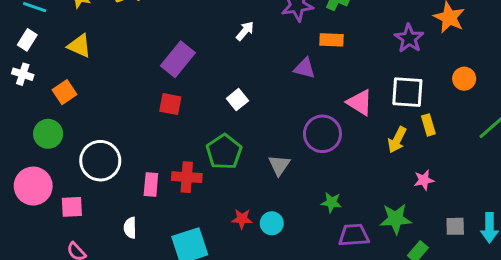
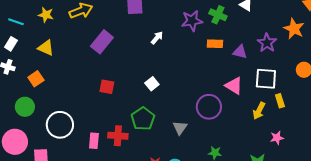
purple rectangle: (178, 59) -> (102, 42), moved
purple triangle: (305, 68) -> (240, 52), moved

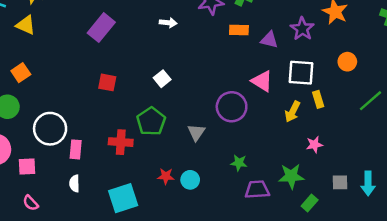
white arrow: (157, 38) -> (168, 23), turned 56
yellow triangle: (46, 48) -> (26, 25), moved
pink rectangle: (94, 141) -> (76, 149), moved

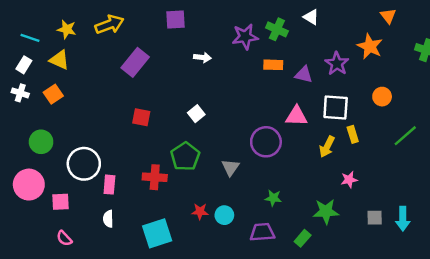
orange square: (21, 73) -> (53, 94), moved
pink triangle: (262, 81) -> (296, 116), turned -30
purple trapezoid: (257, 190) -> (262, 232), moved
green rectangle: (310, 203) -> (303, 238), moved

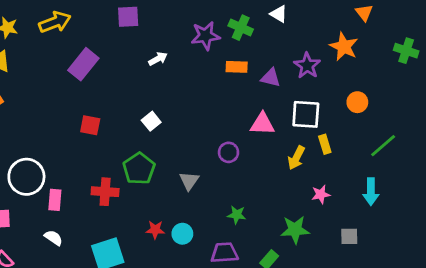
white arrow: (202, 57) -> (158, 59), turned -35
purple circle: (266, 142) -> (229, 152), size x0.6
white semicircle: (108, 219) -> (54, 238), turned 126
cyan arrow: (403, 219) -> (371, 192), moved

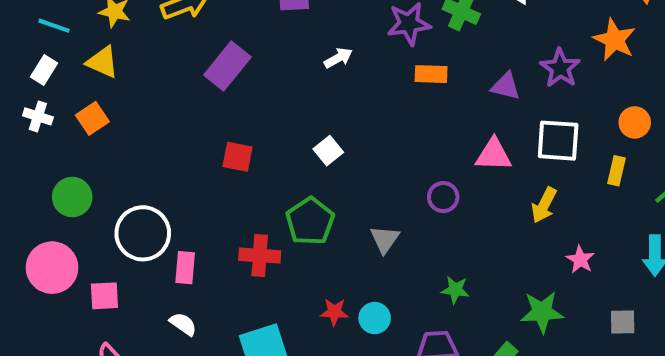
orange rectangle: (237, 67) -> (431, 74), moved
yellow rectangle: (325, 144) -> (617, 171), moved, turned 30
pink star: (321, 194) -> (580, 260), turned -30

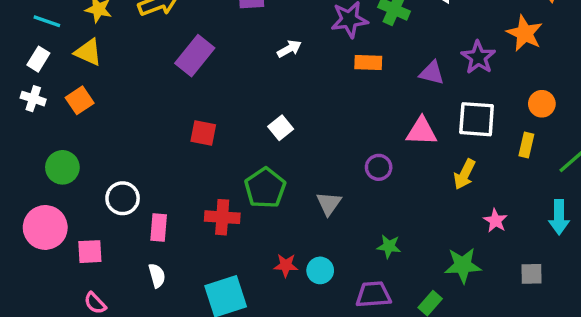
white circle: (143, 233) -> (123, 198), size x0.7
white semicircle: (183, 324) -> (157, 276), turned 40

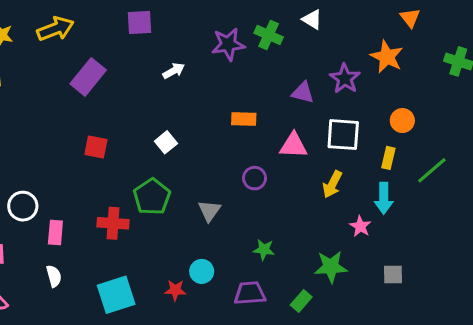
orange rectangle: (368, 63) -> (244, 119), moved
cyan arrow: (559, 217) -> (384, 198), moved
red star: (286, 265) -> (175, 290), moved

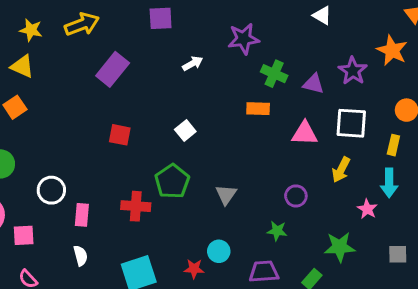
green cross: (269, 35) -> (274, 74), moved
purple circle: (255, 178) -> (296, 196), moved

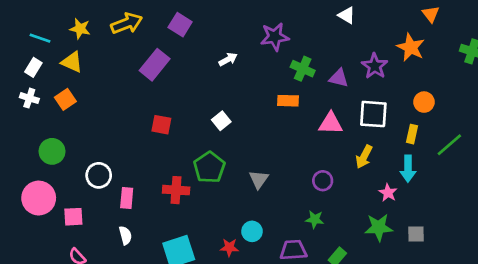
purple square: (161, 18) -> (180, 25), moved, turned 35
green star: (277, 231) -> (315, 219), moved
green star: (340, 247) -> (379, 227), moved

